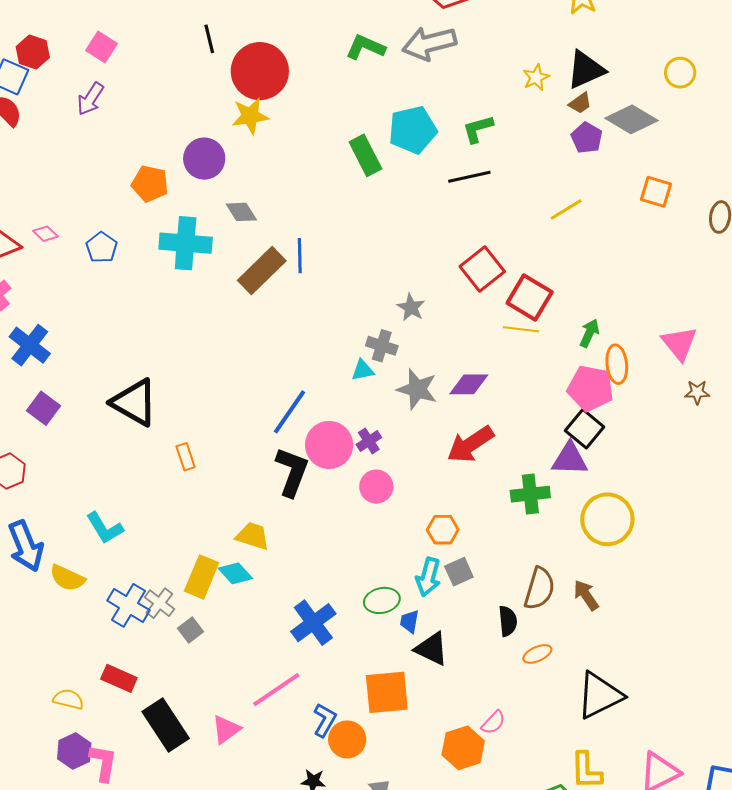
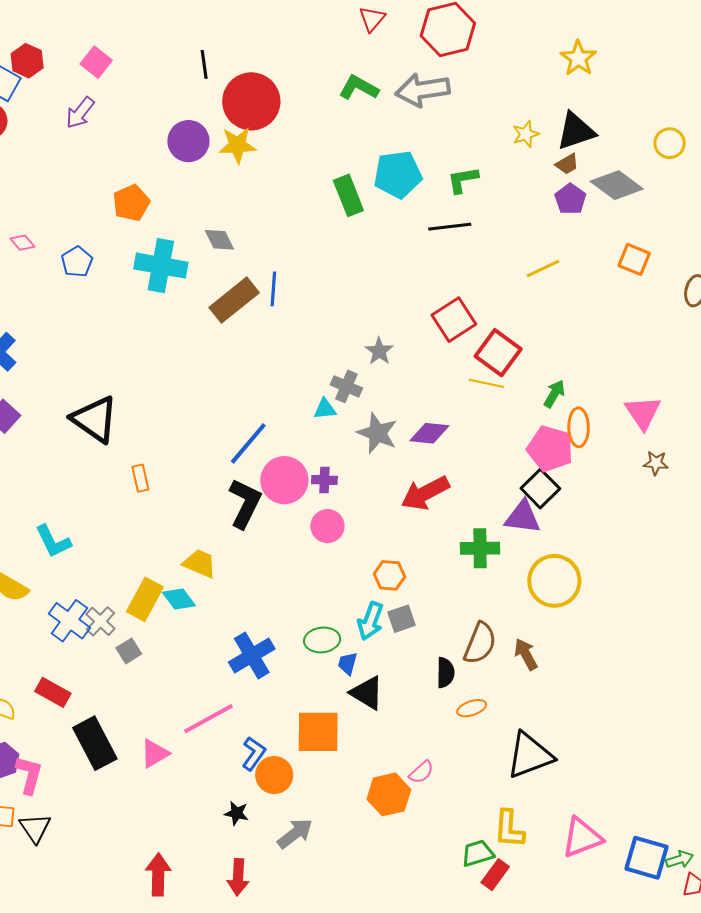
purple circle: (204, 159) -> (188, 141), moved
orange pentagon: (150, 184) -> (131, 203), turned 30
purple cross: (369, 441) -> (324, 480), turned 30

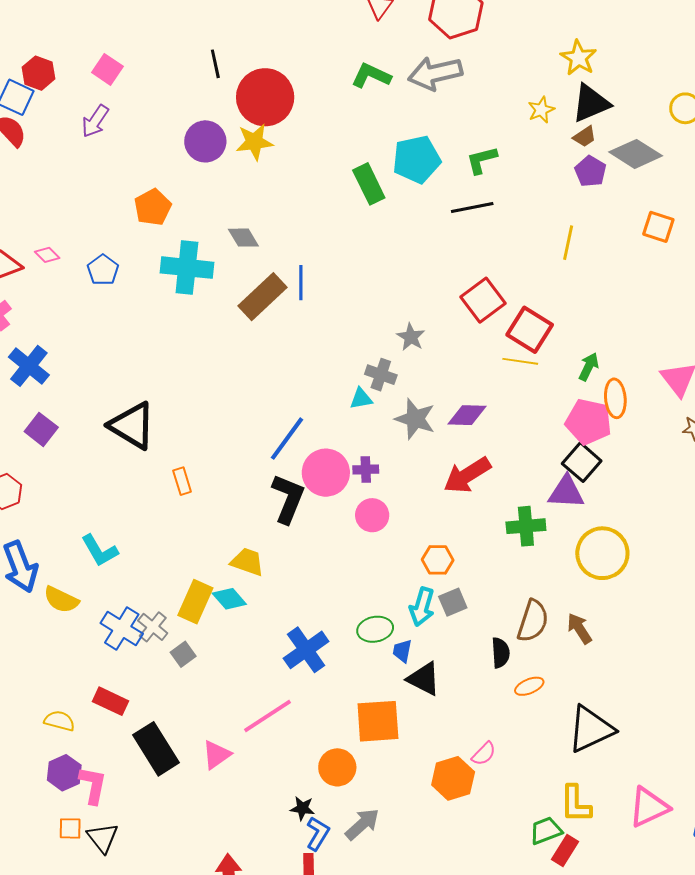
yellow star: (578, 58) -> (578, 58), moved
yellow line: (543, 269) -> (568, 243), turned -48
blue L-shape: (254, 754) -> (318, 834), moved

